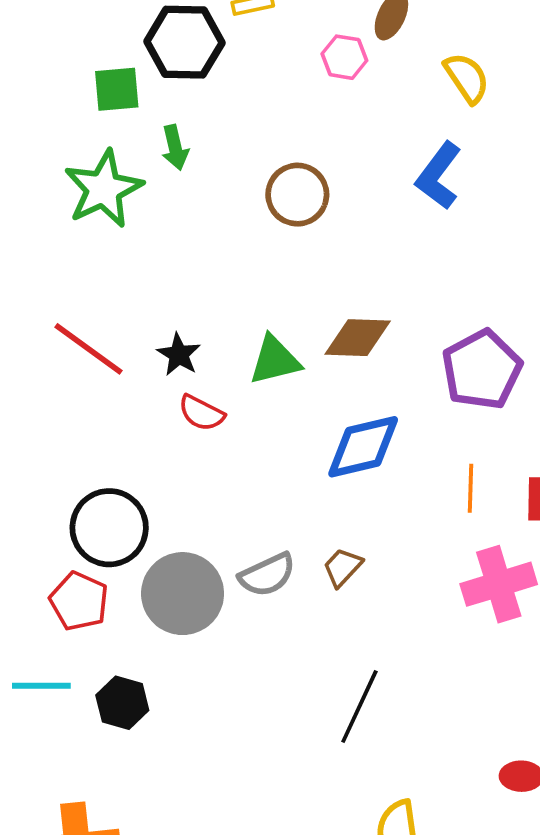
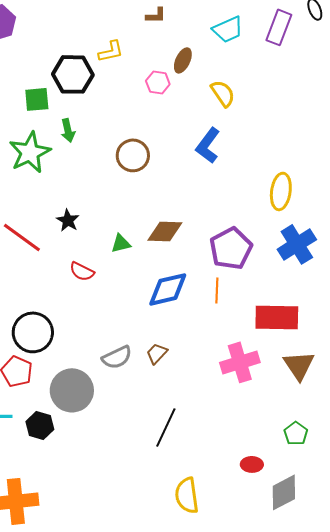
black star: (179, 355) -> (68, 220), moved
green triangle: (275, 360) -> (121, 243), size x0.7
orange line: (471, 488) -> (217, 290), moved
gray circle: (183, 594) -> (72, 390), moved

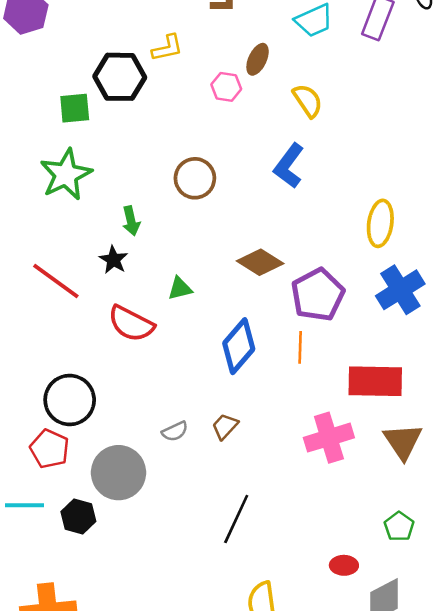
green arrow: (68, 130) -> (131, 221), moved
brown diamond: (165, 231) -> (260, 262), moved, turned 30
red semicircle: (82, 271) -> (131, 324), size x1.5
blue diamond: (168, 289) -> (239, 346), turned -36
gray semicircle: (117, 357) -> (175, 431), size x0.7

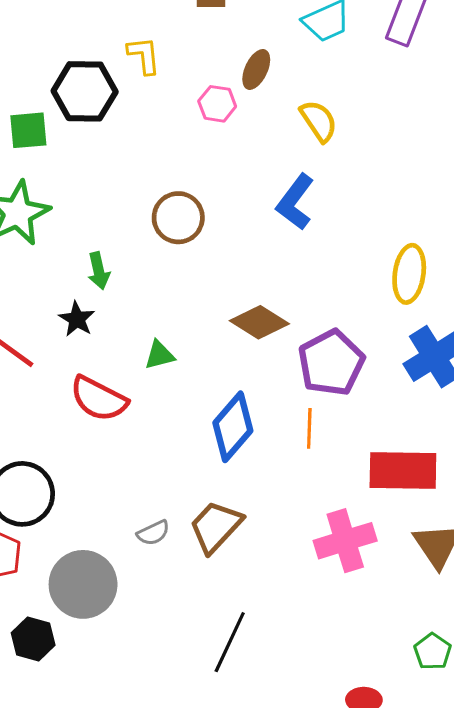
yellow L-shape: (167, 48) -> (144, 55), turned -84
brown trapezoid: (225, 426) -> (216, 527), size x1.6

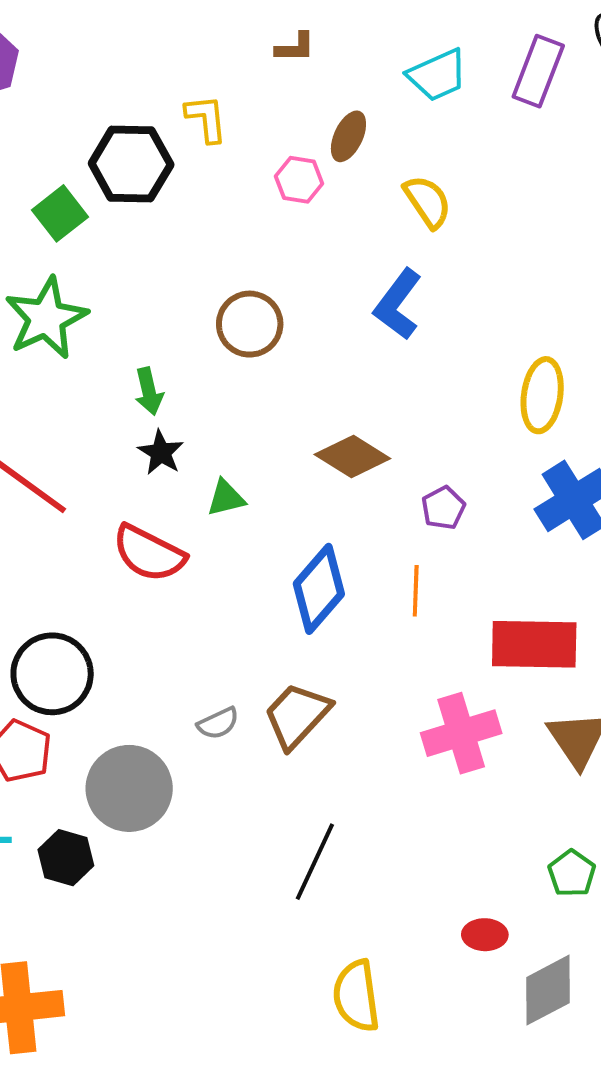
green square: (28, 130) -> (60, 213), turned -33
black star: (77, 319) -> (161, 453), moved
purple pentagon: (331, 363) -> (443, 508), size x0.5

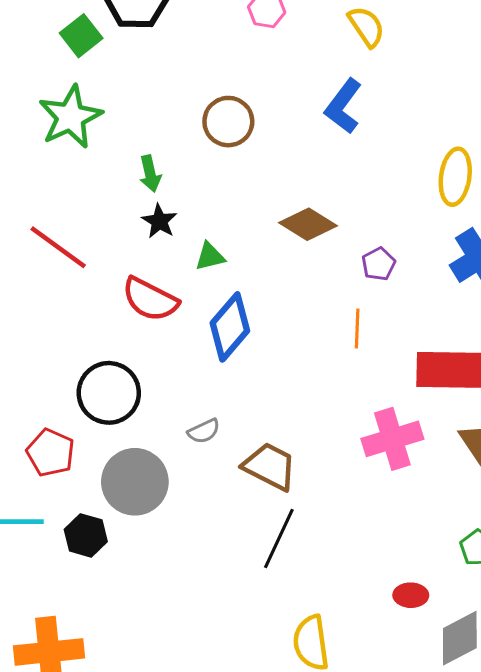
blue diamond: (319, 589) -> (230, 327), moved
black circle: (52, 674) -> (109, 393), moved
brown trapezoid: (297, 715) -> (270, 466), moved, turned 74

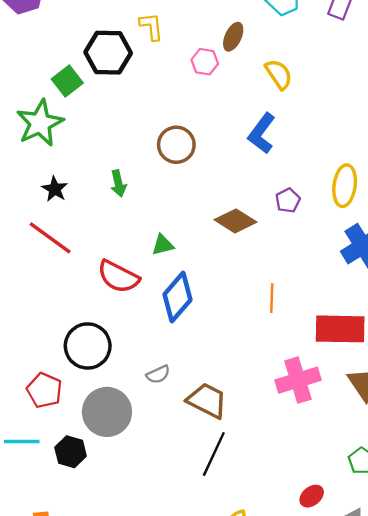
green star: (70, 117) -> (40, 123), moved
black star: (159, 221) -> (55, 189), moved
purple pentagon: (379, 264) -> (288, 200), moved
red ellipse: (411, 595) -> (312, 496), turned -40

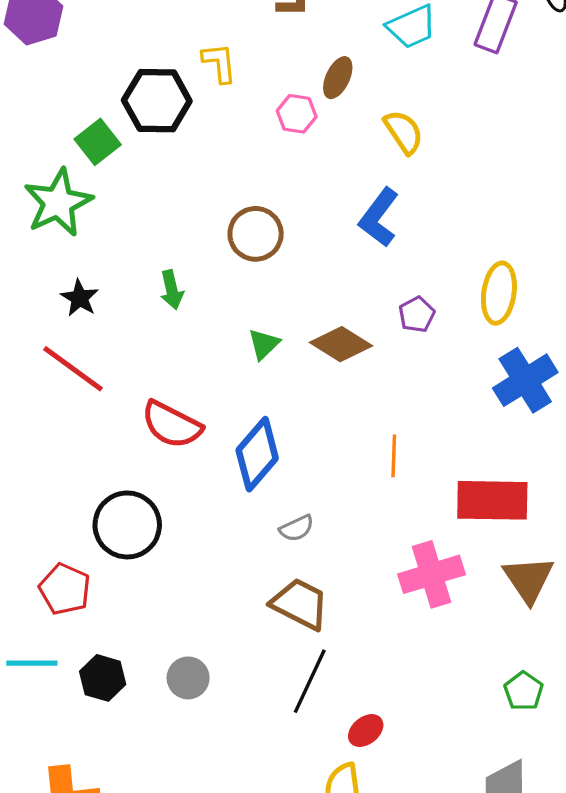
green triangle: (163, 245) -> (264, 344), moved, turned -30
gray semicircle: (158, 374) -> (297, 528), moved
gray circle: (107, 412) -> (188, 678), moved, size x0.6
red ellipse: (312, 496) -> (366, 731), moved

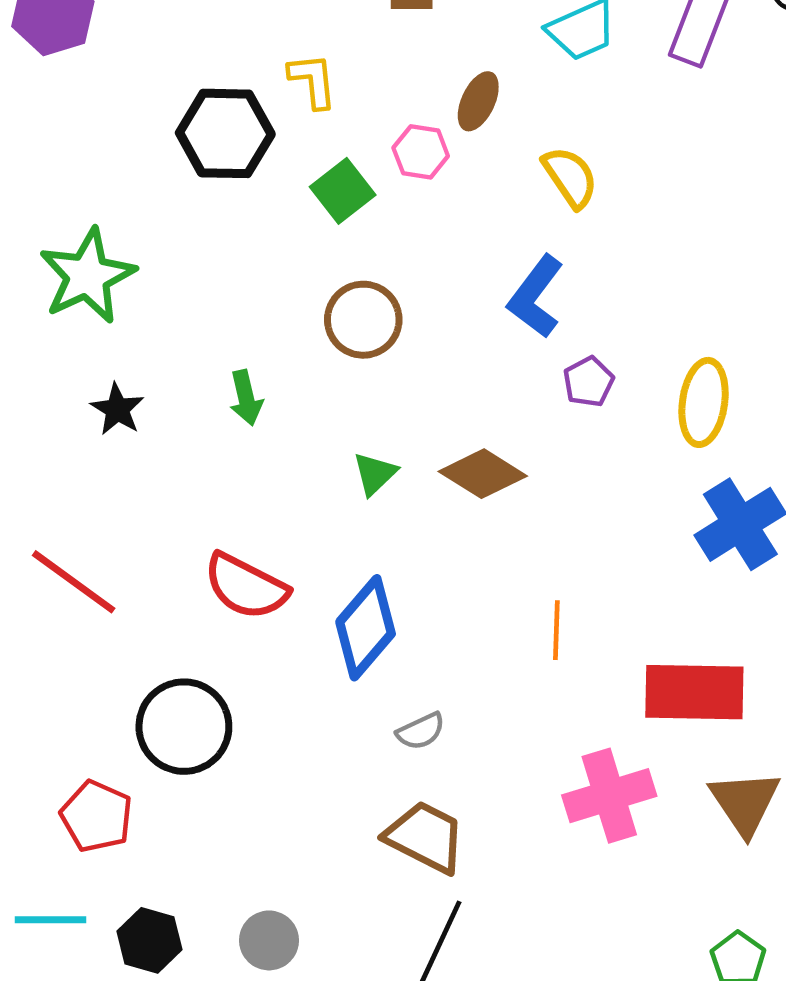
green square: (98, 142) -> (343, 191), moved
purple pentagon: (417, 314) -> (589, 382), moved
red line: (73, 369) -> (74, 582), moved

